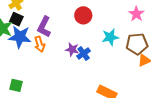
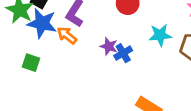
orange arrow: (40, 44) -> (67, 35), turned 140
green square: (16, 85) -> (31, 63), moved

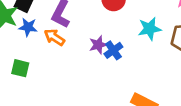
blue star: (42, 23) -> (28, 27), size x0.6
purple star: (109, 46) -> (98, 45), turned -30

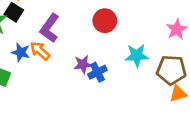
blue star: (28, 27) -> (21, 52), moved

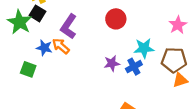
purple star: (83, 64) -> (112, 63), moved
blue cross: (97, 72) -> (134, 67), moved

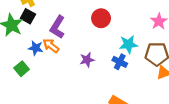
purple star: (112, 63) -> (87, 60), moved
blue cross: (134, 67) -> (120, 62), turned -32
green square: (28, 69) -> (22, 69), turned 32

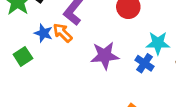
purple star: (87, 60) -> (105, 56), size x1.5

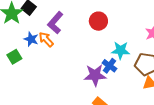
purple star: (105, 56) -> (95, 75), moved

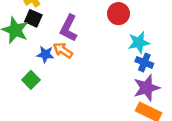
cyan star: (121, 50) -> (139, 42), moved
purple star: (95, 75) -> (147, 88), moved

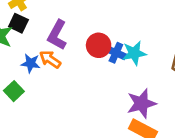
red circle: (118, 14) -> (99, 45), moved
blue cross: (144, 62) -> (116, 53), moved

